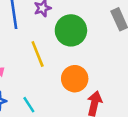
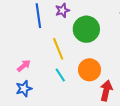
cyan line: (29, 105) -> (60, 75), moved

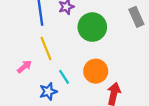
yellow line: (58, 49) -> (46, 49), moved
blue star: (24, 89) -> (48, 91), moved

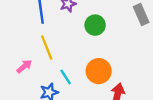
green circle: (92, 27) -> (95, 25), size x0.7

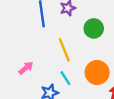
yellow line: (47, 47) -> (64, 50), moved

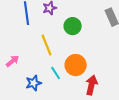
cyan line: (65, 78) -> (56, 73), moved

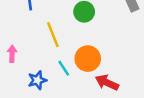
pink arrow: (13, 61) -> (12, 54), turned -48
red arrow: (92, 85) -> (107, 83), turned -78

